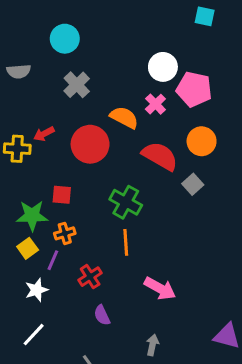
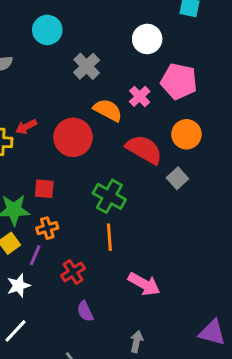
white circle: (163, 67) -> (147, 39), moved
gray cross: (77, 85) -> (87, 66), moved

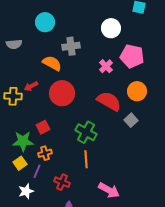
gray cross: (87, 66) -> (71, 46), turned 36
orange semicircle: (108, 110) -> (52, 63), moved
red square: (44, 189) -> (43, 127), turned -32
red cross: (73, 272) -> (62, 182), turned -35

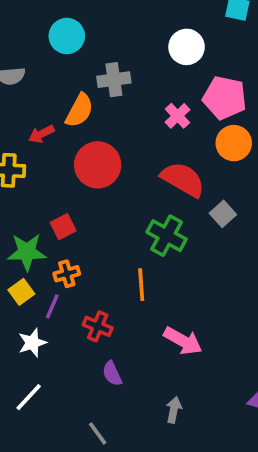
orange semicircle: (52, 63) -> (79, 110), turned 90
red arrow: (31, 86) -> (41, 134), moved
orange circle: (137, 91) -> (234, 143), moved
green cross: (86, 132) -> (167, 236), moved

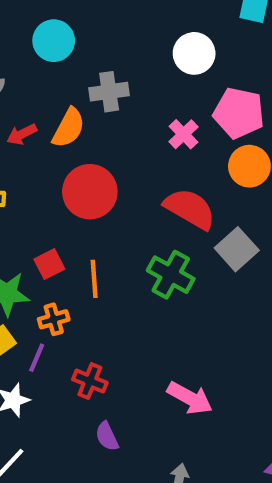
red arrow: (41, 134) -> (22, 134), moved
gray square: (223, 214) -> (237, 249), size x1.4
orange line: (141, 285) -> (94, 279), moved

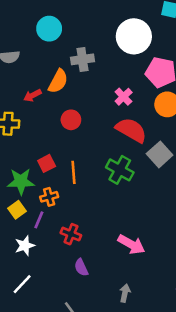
white circle: (194, 53) -> (134, 36), size x1.4
red arrow: (22, 134) -> (32, 95), moved
pink cross: (183, 134) -> (124, 97), moved
red circle: (90, 192) -> (71, 120), size x0.6

